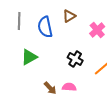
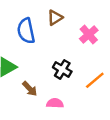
brown arrow: (50, 88) -> (30, 89), moved

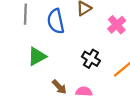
brown arrow: (30, 89) -> (59, 87), moved

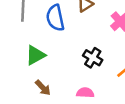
brown arrow: (59, 87) -> (43, 88), moved

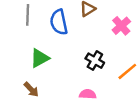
brown arrow: (43, 88) -> (31, 89), moved

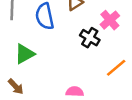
black cross: (95, 61) -> (90, 38), moved

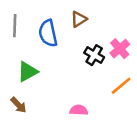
pink cross: (110, 20) -> (120, 49), moved

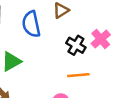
orange line: (121, 86) -> (78, 75), moved, turned 35

